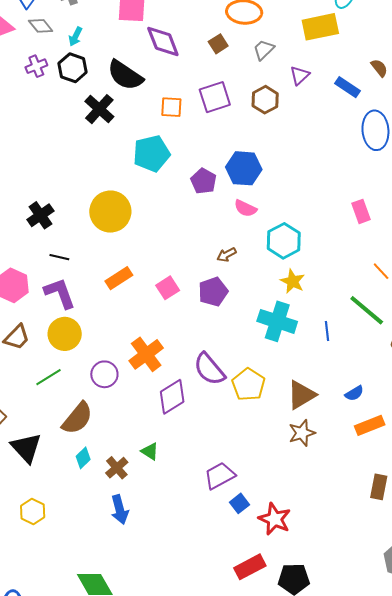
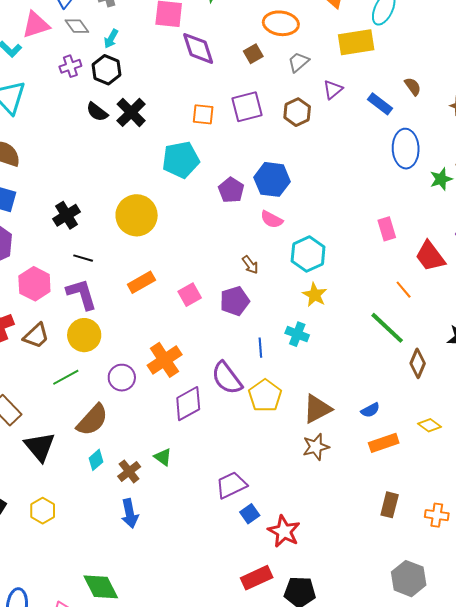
black semicircle: (125, 75) -> (97, 112), moved, size x0.6
brown arrow: (227, 255) -> (250, 265), turned -102
cyan cross: (277, 321) -> (297, 334), size x0.6
blue line: (327, 331) -> (260, 348), moved

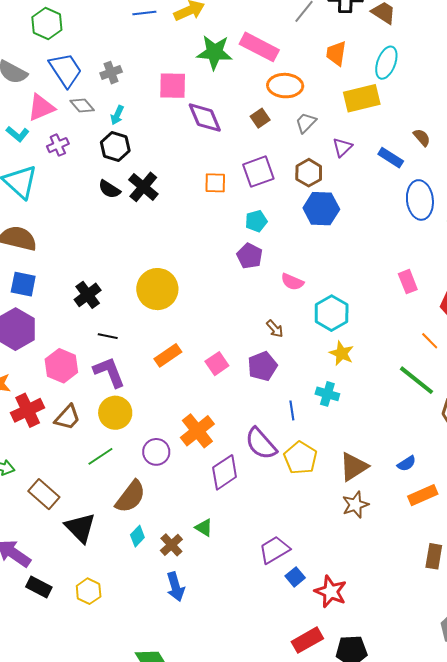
purple cross: (70, 66) -> (58, 145), moved
cyan pentagon: (181, 160) -> (256, 221), moved, size x0.6
blue hexagon: (272, 179) -> (321, 209), moved

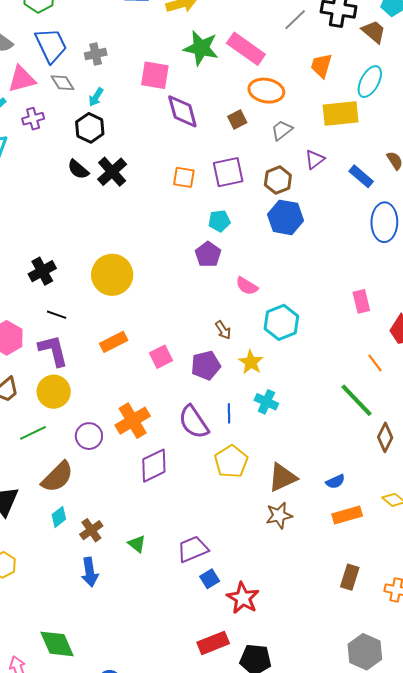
yellow star: (342, 353) -> (251, 362), moved
purple semicircle: (261, 444) -> (194, 422), moved
green triangle: (204, 528) -> (137, 544), moved

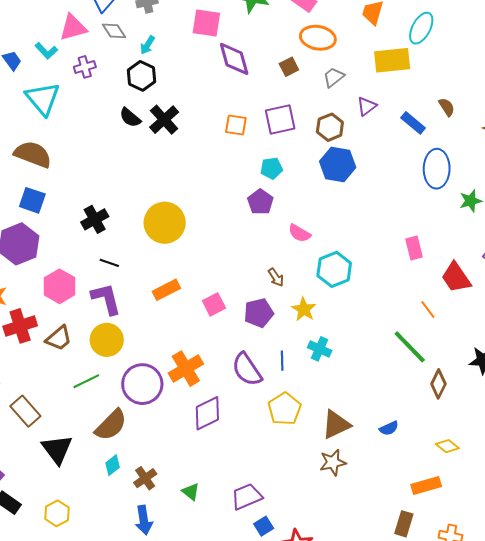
purple circle: (89, 436) -> (142, 384), size x1.5
orange rectangle: (347, 515) -> (426, 486), moved

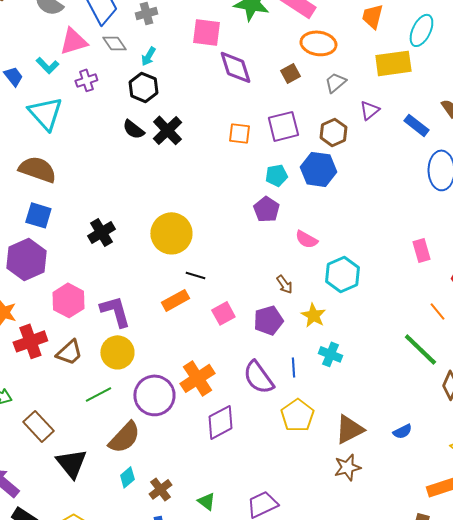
blue hexagon: (338, 164) -> (318, 169), moved
black line: (109, 263) -> (195, 275), moved

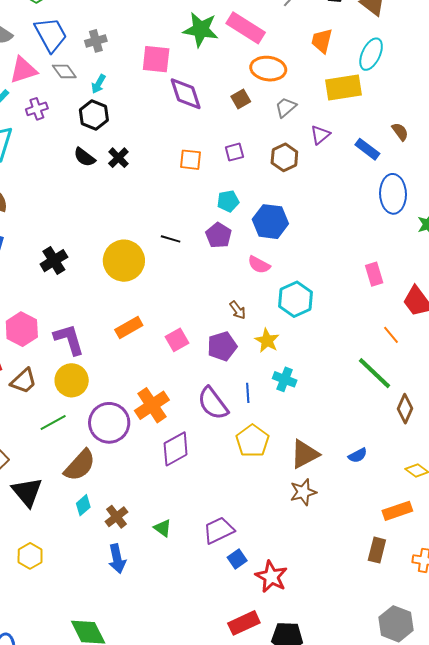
purple square: (283, 126) -> (234, 152), size x0.6
black cross: (167, 130) -> (118, 158), size x0.7
blue hexagon: (318, 169) -> (270, 222), moved
black line: (195, 275) -> (171, 239), moved

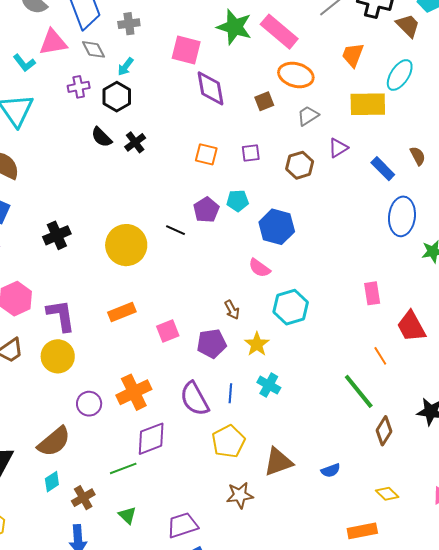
purple cross: (37, 109) -> (79, 87), moved
purple pentagon: (219, 235) -> (206, 210), moved
green line: (53, 423) -> (123, 468), moved
purple circle: (109, 423) -> (89, 404), size x0.6
brown star: (303, 492) -> (240, 495), moved

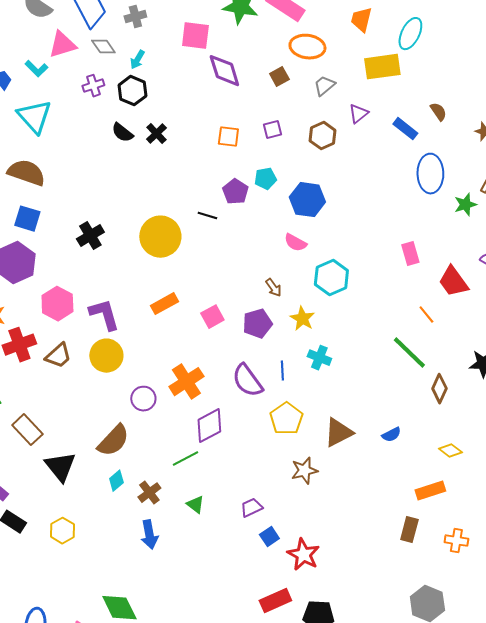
purple trapezoid: (183, 525) -> (251, 508), size x0.7

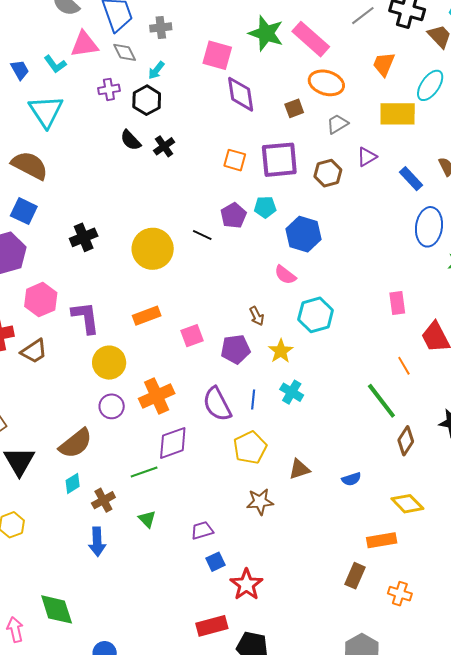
purple square: (272, 130) -> (279, 160), size x2.0
yellow circle: (106, 356) -> (109, 363), moved
brown triangle: (338, 433) -> (299, 469), size x0.7
yellow diamond: (450, 451) -> (407, 504), size x1.4

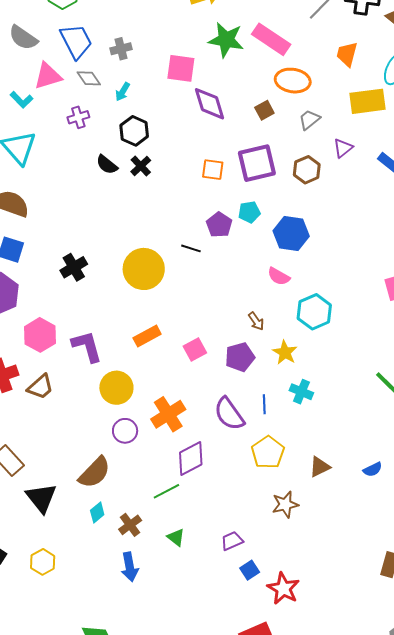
black hexagon: (147, 100) -> (134, 131), moved

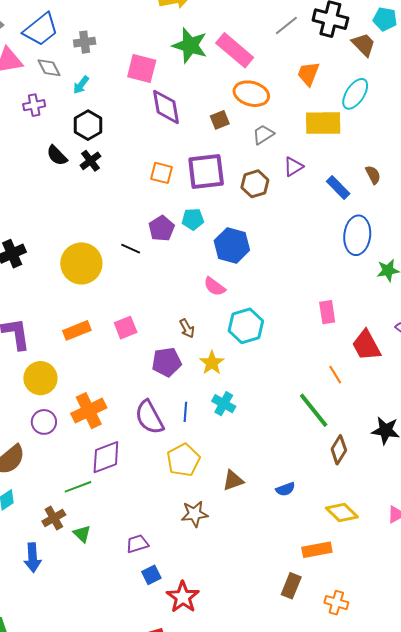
blue trapezoid: (76, 41) -> (41, 29), turned 72
pink square: (195, 350) -> (126, 328), moved
brown cross: (130, 525) -> (54, 518), moved

